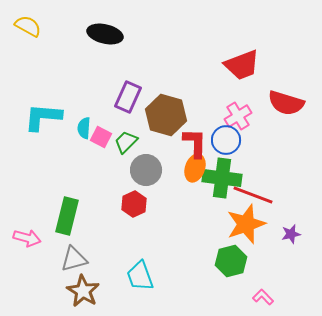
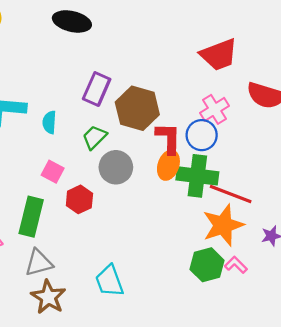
pink square: (101, 137) -> (53, 172), moved
red hexagon: (134, 204) -> (79, 199), moved
pink L-shape: (263, 297) -> (236, 265), moved

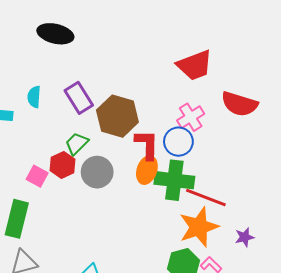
purple rectangle: (97, 89) -> (79, 98), turned -56
cyan semicircle: (49, 122) -> (34, 97), moved
red hexagon: (79, 199) -> (63, 165), moved

